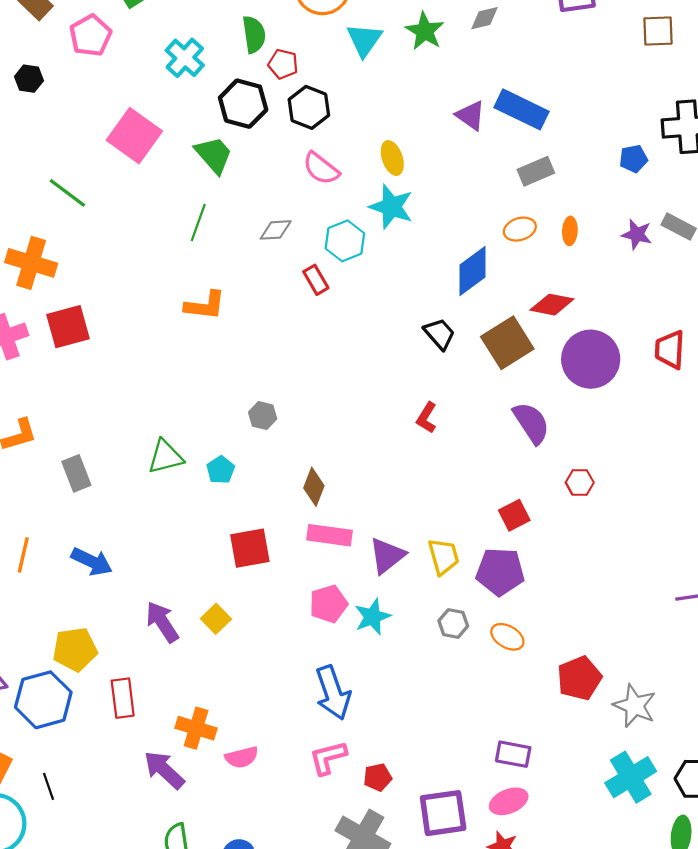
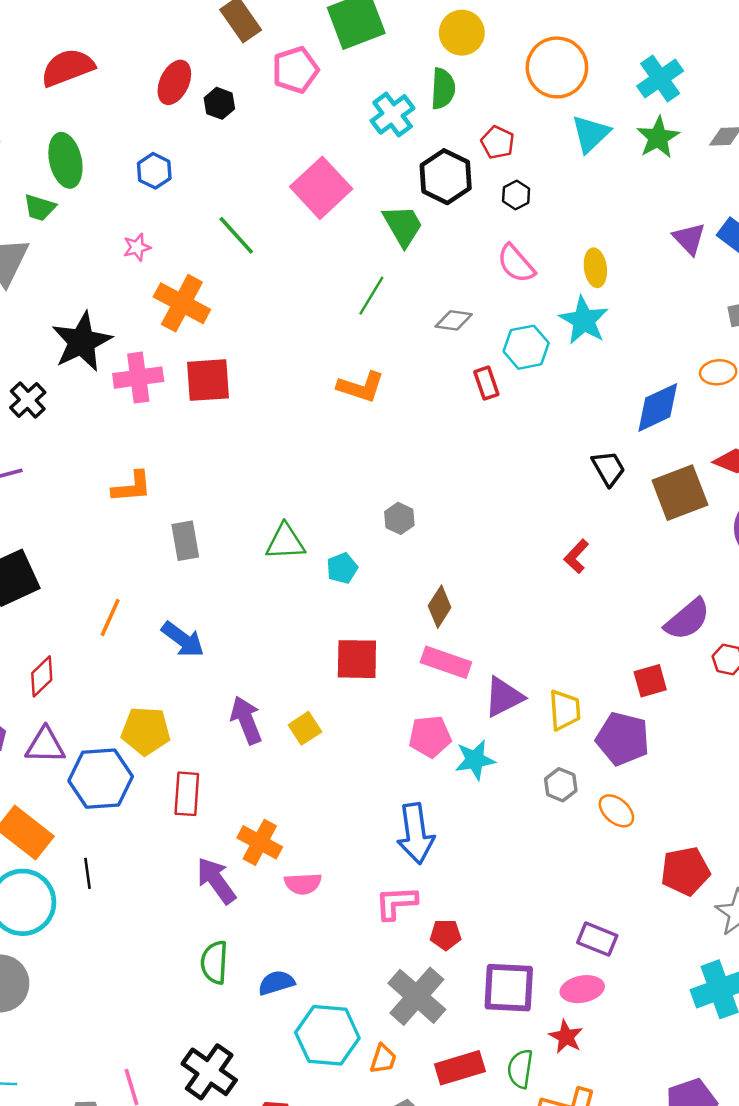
green semicircle: (254, 34) -> (443, 89), moved
black hexagon: (309, 107) -> (516, 195), size x0.6
purple semicircle: (531, 423) -> (687, 619), moved, turned 72

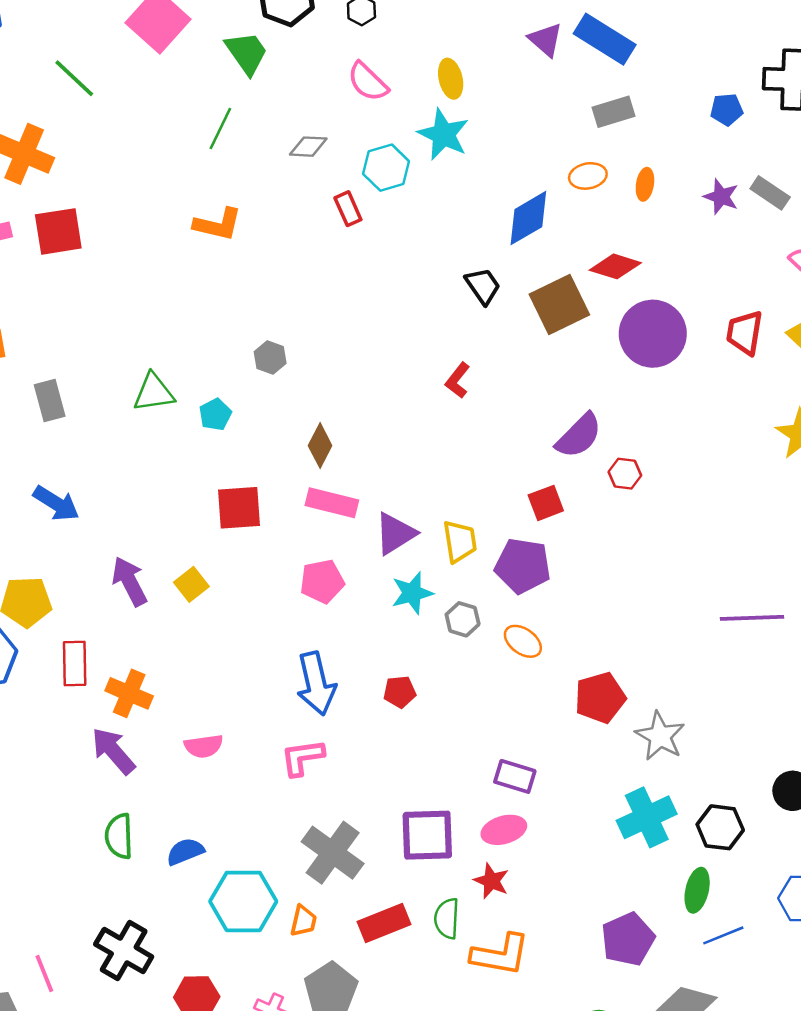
cyan star: (475, 760) -> (412, 593), moved
orange cross: (260, 842) -> (129, 693), moved
red pentagon: (446, 935) -> (400, 692), moved

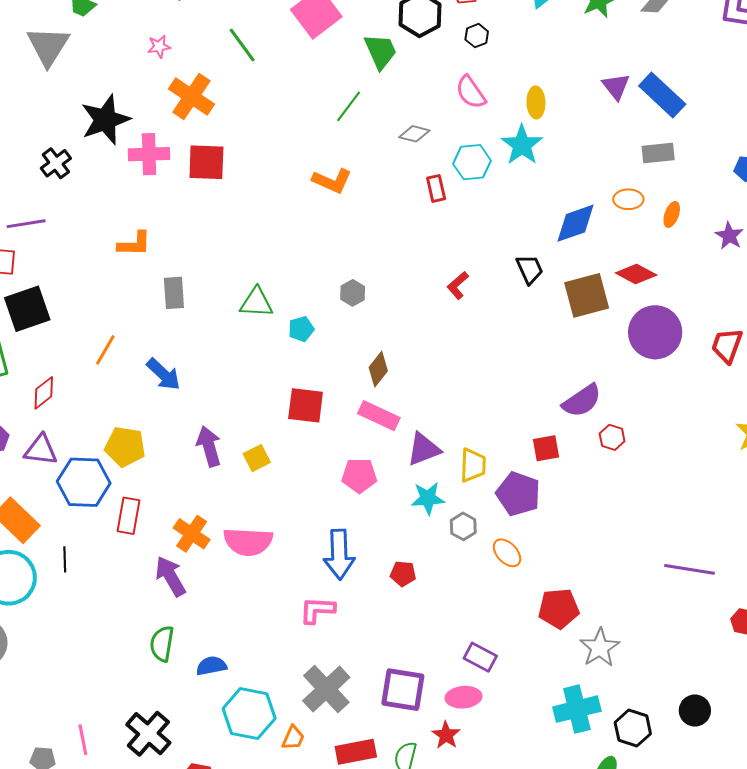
red L-shape: (458, 380) -> (458, 285), moved
red rectangle: (75, 664) -> (128, 516), moved
pink semicircle: (204, 746) -> (248, 542), moved, size x1.6

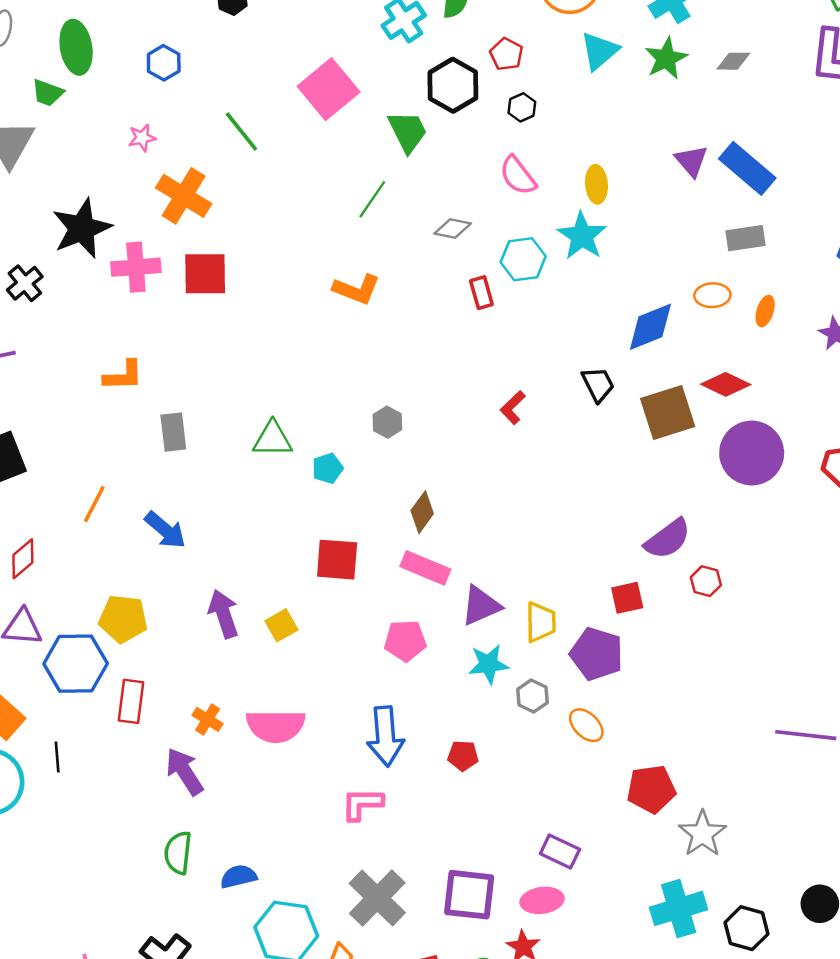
orange cross: (192, 534) -> (208, 719), size x0.7

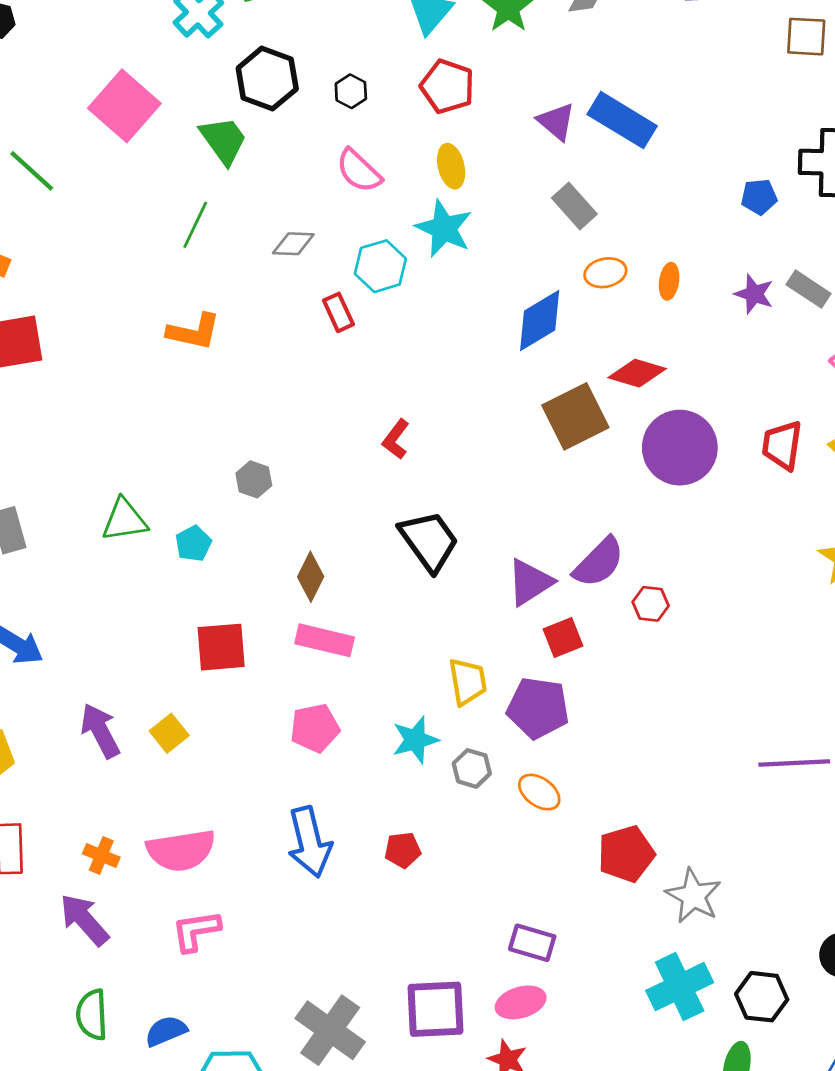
red pentagon: (506, 54) -> (447, 86), moved, size x1.4
gray rectangle: (746, 238) -> (574, 206), moved, turned 66
black trapezoid: (598, 384) -> (429, 541), moved, size x1.5
purple triangle: (481, 606) -> (530, 582), moved
pink L-shape: (362, 804) -> (196, 931), moved

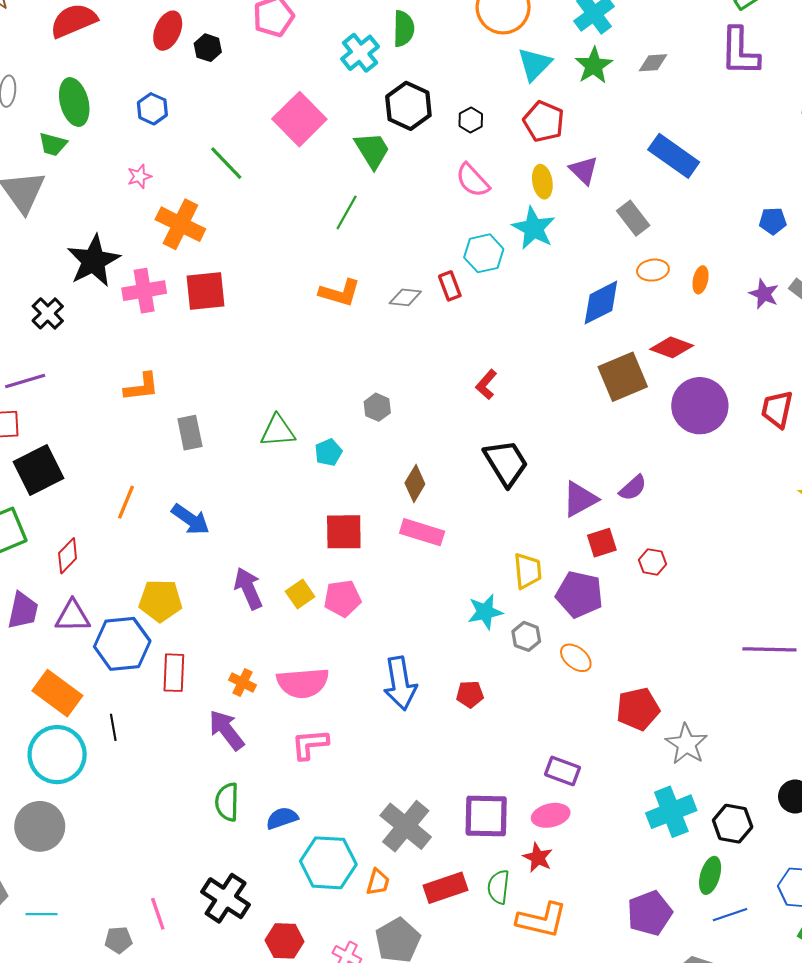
purple triangle: (556, 122) -> (584, 170), moved
gray diamond: (293, 244) -> (405, 297), moved
purple semicircle: (599, 562) -> (633, 488), size x0.7
red hexagon: (651, 604) -> (652, 562), moved
pink pentagon: (315, 728) -> (342, 598), moved

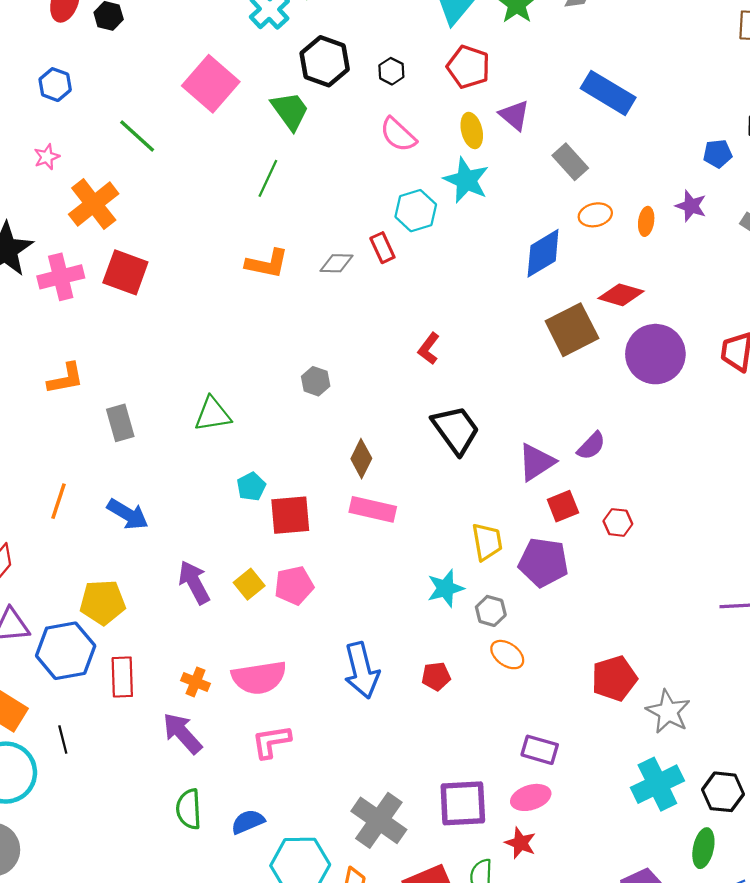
orange cross: (180, 224) -> (94, 204), turned 30
red square: (205, 291) -> (125, 272), turned 30
purple star: (764, 294) -> (691, 206), moved
cyan pentagon: (328, 452) -> (251, 487), moved
orange ellipse: (576, 658) -> (507, 655), moved

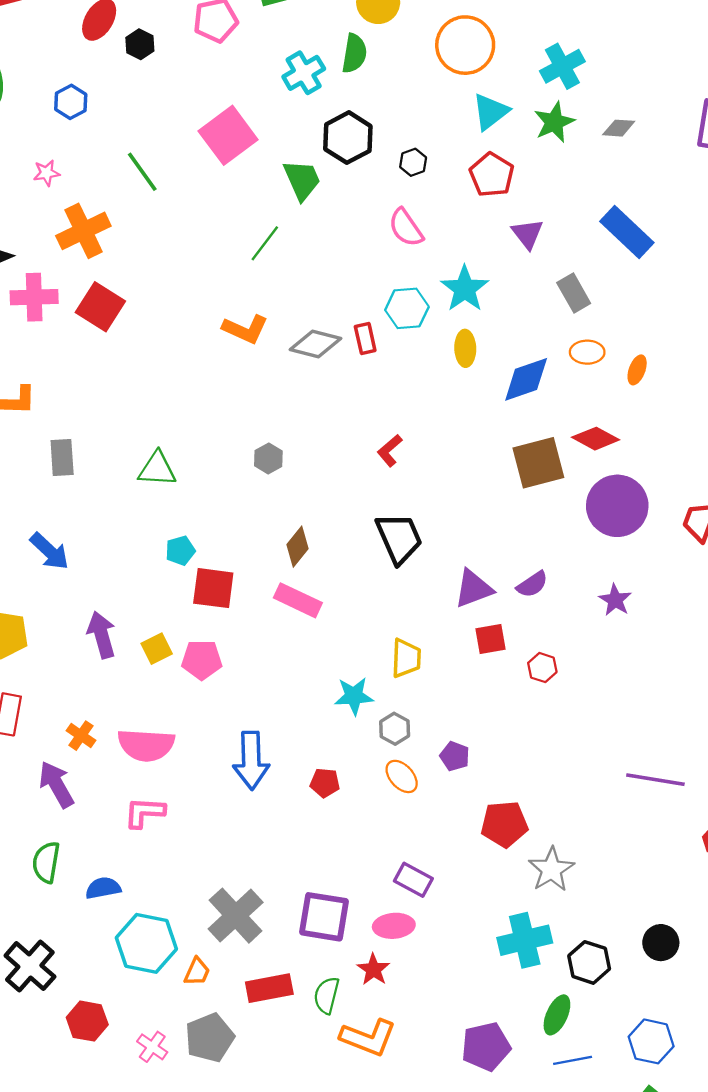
yellow ellipse: (472, 131) -> (465, 348), moved
purple star: (691, 206) -> (615, 600), moved
gray diamond: (336, 263) -> (315, 344), size x1.4
purple pentagon: (543, 562) -> (455, 756), moved, size x0.6

